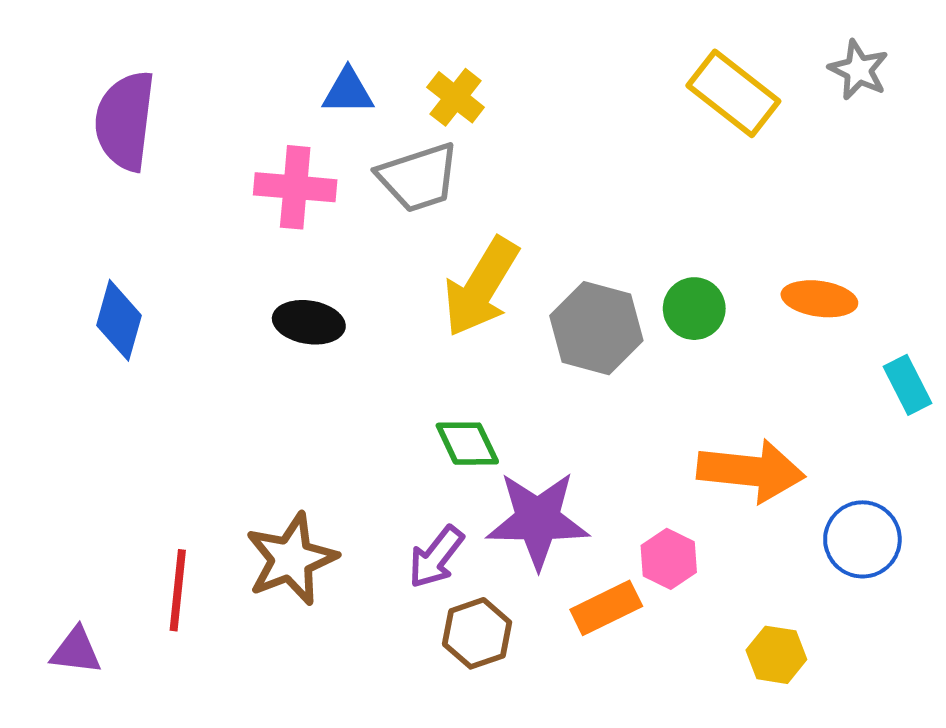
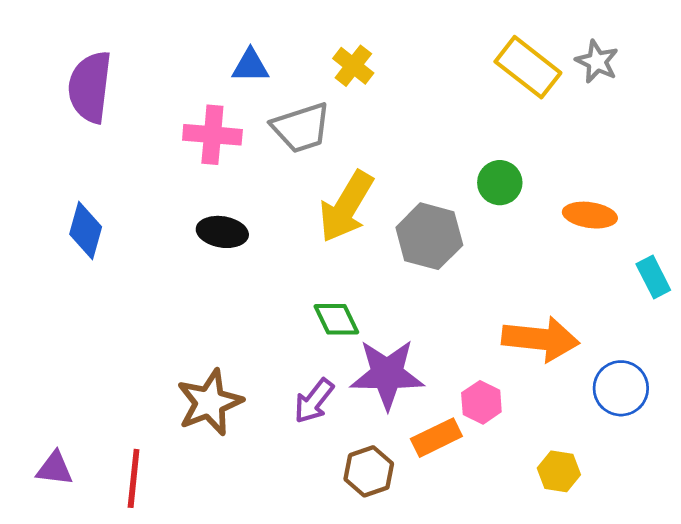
gray star: (859, 70) -> (597, 62), moved
yellow cross: (456, 97) -> (353, 66), moved
green circle: (694, 309) -> (500, 183), moved
red line: (178, 590) -> (134, 478), moved
brown hexagon: (477, 633) -> (369, 471), moved

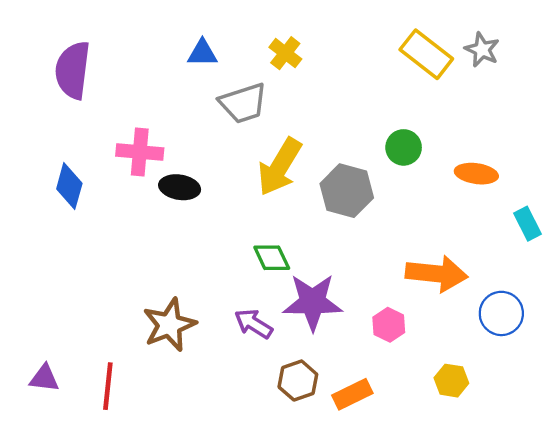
pink cross: (212, 135) -> (140, 152), moved
purple arrow: (314, 401) -> (253, 324), turned 84
orange rectangle: (436, 438) -> (352, 394), moved

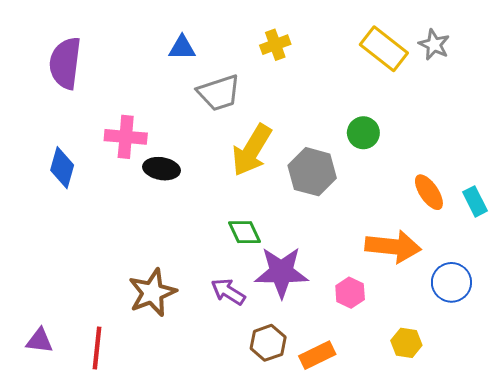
yellow cross: (285, 53) -> (275, 45), moved, turned 32
orange ellipse: (476, 174) -> (429, 192), moved, turned 48

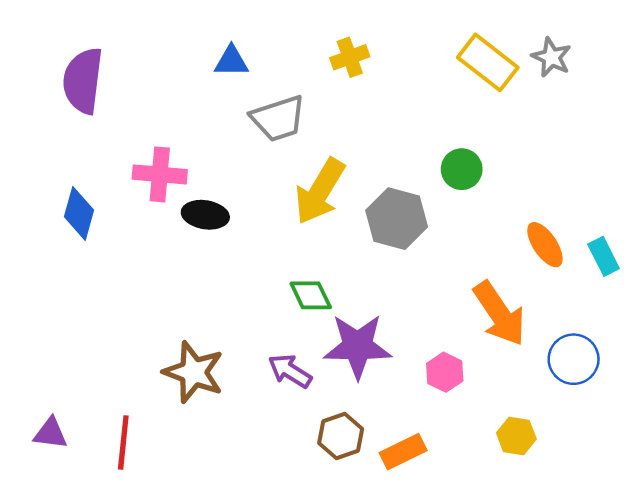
orange arrow: (393, 247) -> (499, 314), turned 50
brown star: (152, 293) -> (194, 372), turned -30

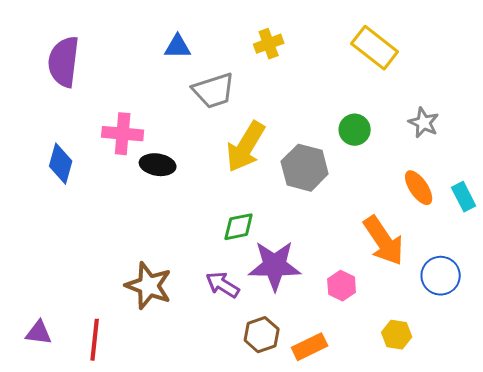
gray star: (551, 57) -> (424, 123), moved
green diamond: (311, 295) -> (239, 227), turned -76

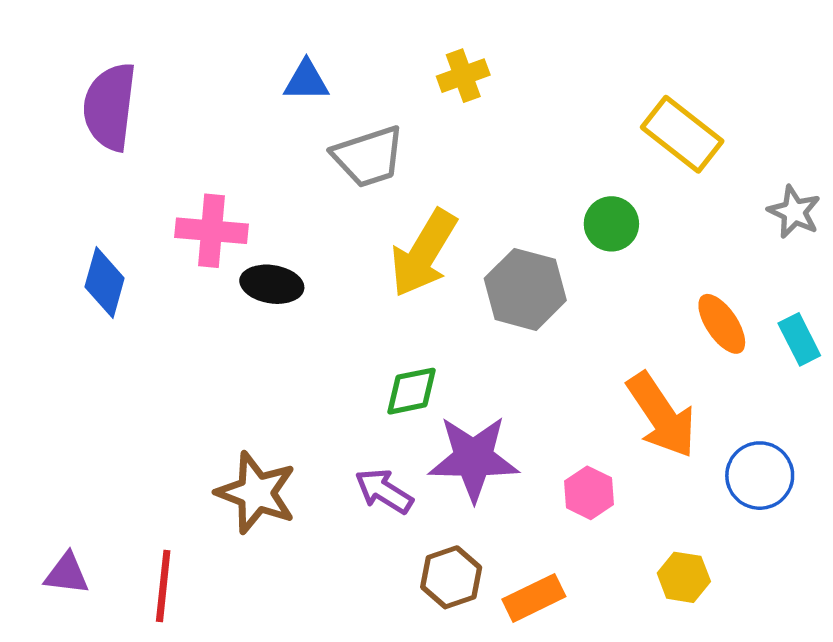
yellow rectangle: (375, 48) -> (682, 134), moved
gray star: (424, 123) -> (794, 212), moved

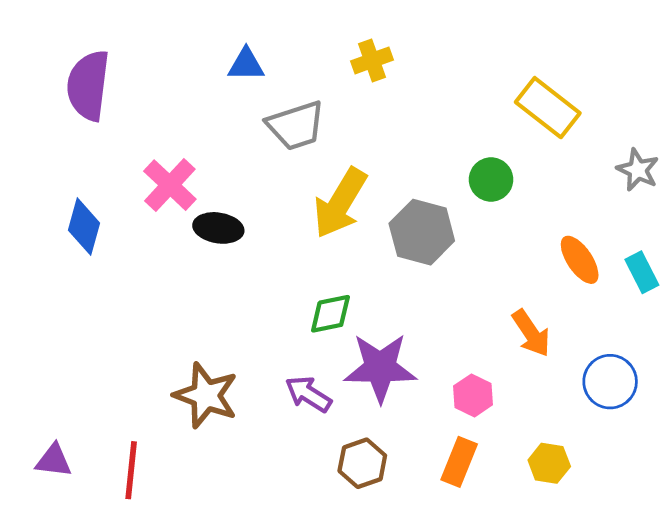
pink cross: (211, 231) -> (170, 185), turned 38
orange arrow: (661, 415) -> (531, 333), size x0.7
orange rectangle: (534, 598) -> (459, 462), moved, turned -42

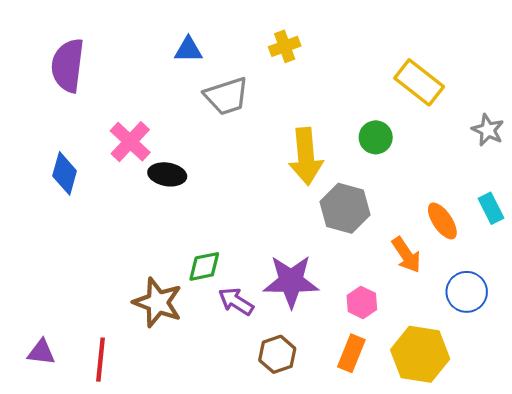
yellow arrow: (340, 203) -> (306, 156), moved, turned -36
gray hexagon: (422, 232) -> (345, 208), moved
orange ellipse: (580, 260) -> (442, 221), moved
green diamond: (330, 314) -> (204, 266), moved
yellow hexagon: (549, 463) -> (420, 354), size x1.8

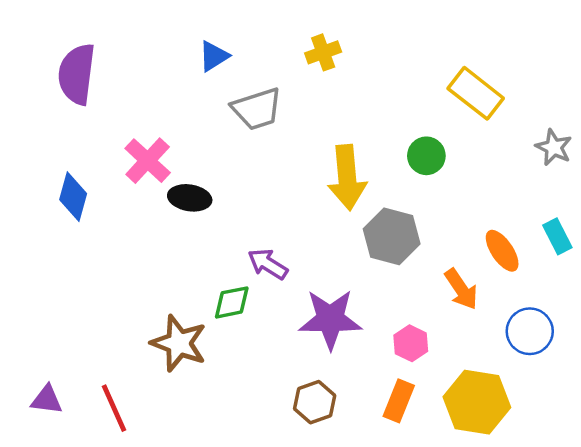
blue triangle: (188, 50) -> (214, 56), turned -32
purple arrow: (236, 301) -> (268, 264), moved
red line: (101, 360) -> (114, 408), turned -30

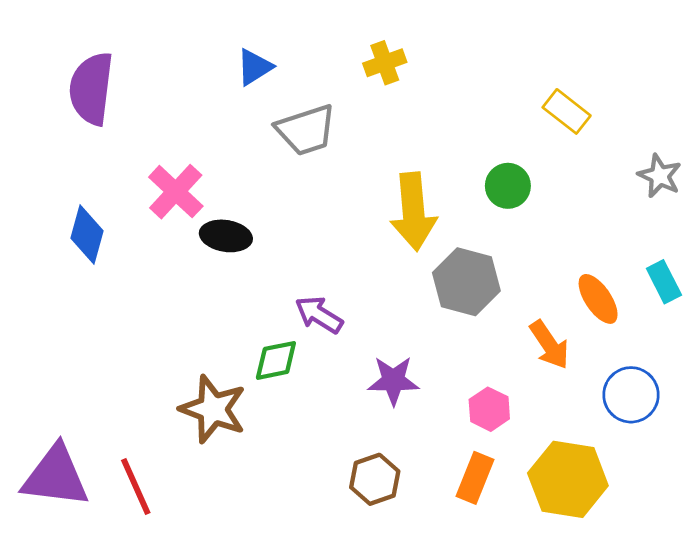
yellow rectangle: (476, 93) -> (567, 111), size x0.7
purple star: (330, 319) -> (393, 381), size x0.7
purple triangle: (47, 400) -> (56, 476), size x1.8

